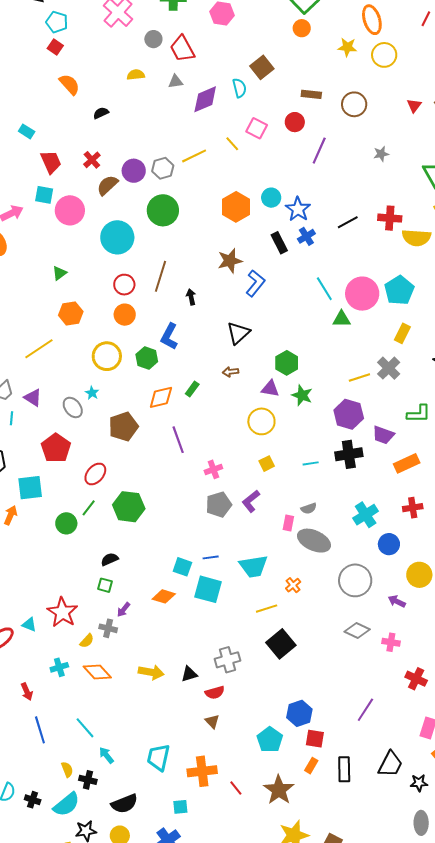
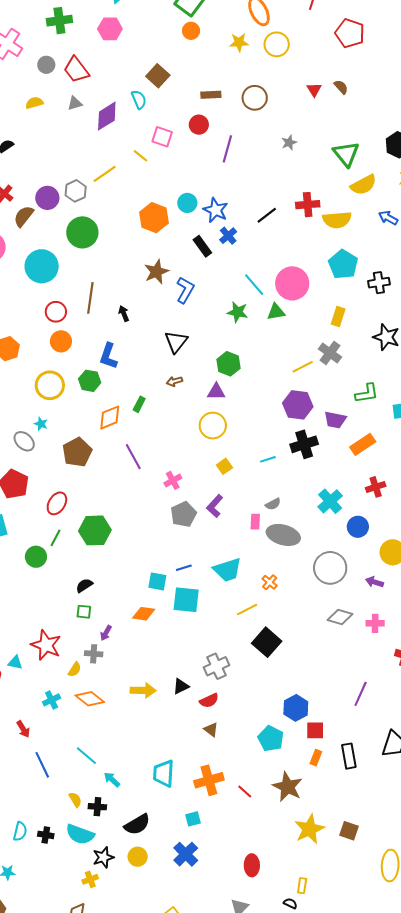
cyan pentagon: (399, 290) -> (343, 264), moved
green star: (302, 395) -> (238, 312), moved
cyan semicircle: (66, 804) -> (80, 834), turned 68

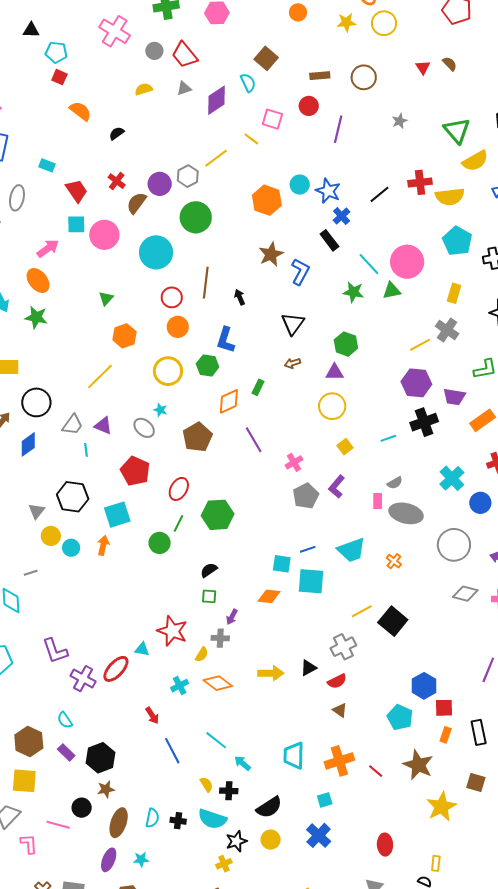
black rectangle: (202, 246) -> (329, 240), moved
yellow line: (247, 610) -> (362, 611), moved
brown square: (349, 831) -> (476, 783), moved

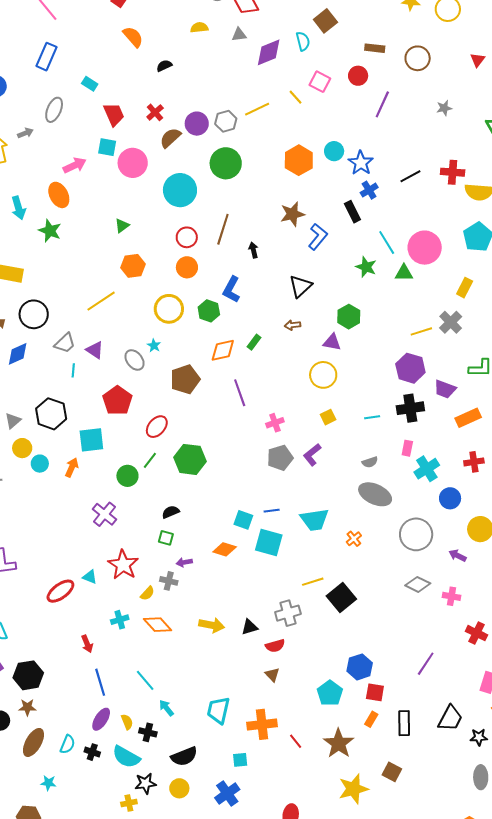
pink rectangle: (378, 501) -> (407, 448), moved
purple arrow: (232, 617) -> (184, 562), turned 42
purple cross: (83, 679) -> (104, 514), moved
purple ellipse: (109, 860) -> (101, 719), moved

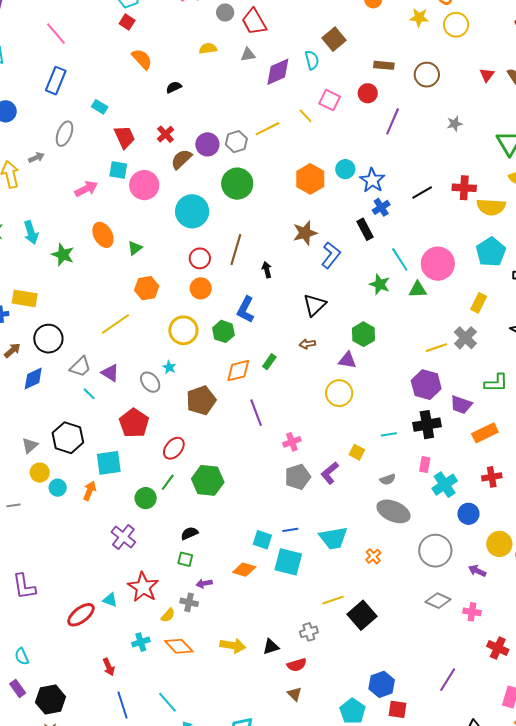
orange ellipse: (59, 195) -> (103, 235), moved
cyan line: (73, 370) -> (89, 394), turned -48
yellow square: (328, 417) -> (357, 452), moved, turned -35
gray cross: (288, 613) -> (309, 632), size x0.7

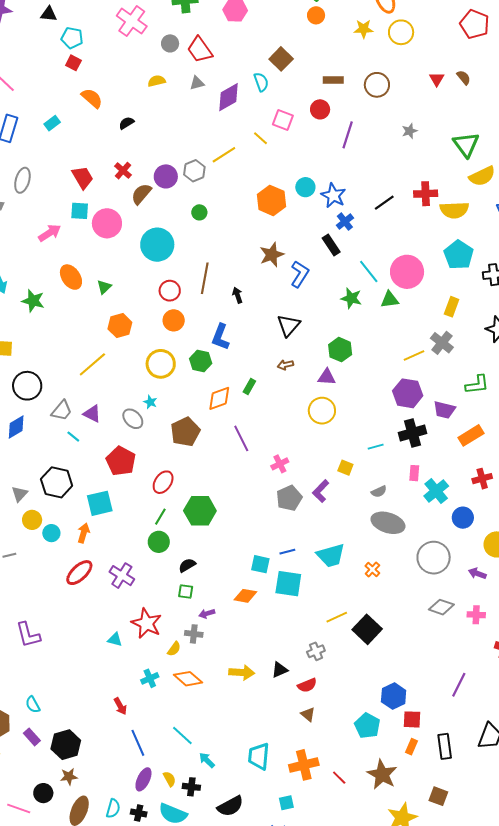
cyan rectangle: (100, 107) -> (52, 123), moved, turned -63
green circle: (237, 184) -> (199, 212), size x0.5
green circle: (146, 498) -> (159, 542), moved
red ellipse: (81, 615) -> (79, 573), moved

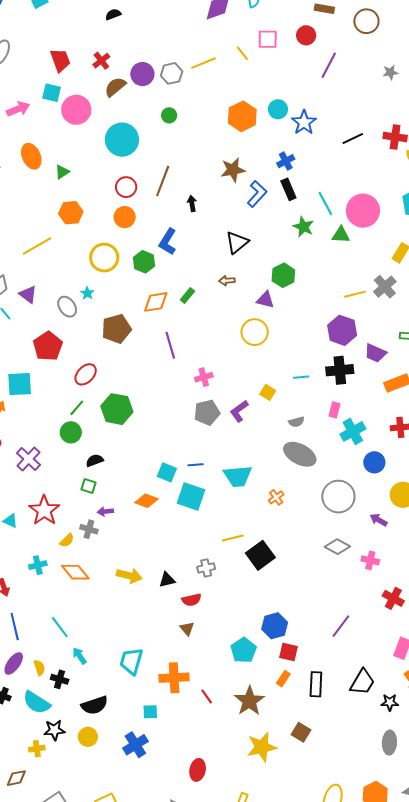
pink square: (283, 120) -> (268, 39), turned -30
blue cross: (345, 222) -> (286, 161), moved
black rectangle: (331, 245) -> (288, 189), moved

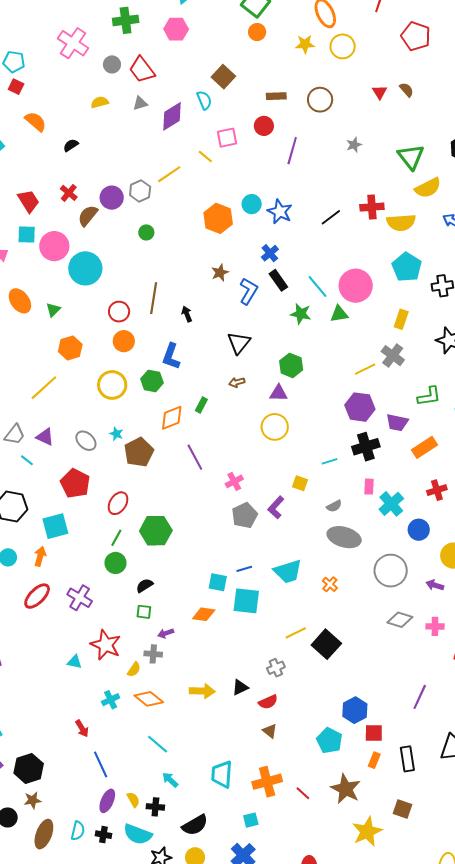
cyan circle: (122, 140) -> (85, 268), moved
brown star: (233, 170) -> (220, 273), size x0.7
cyan star: (87, 293) -> (116, 434), moved
cyan line: (60, 627) -> (158, 744), moved

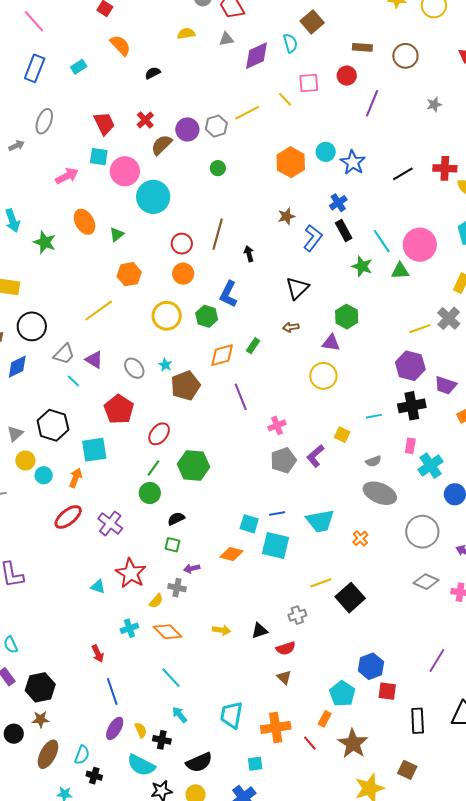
yellow arrow: (202, 691) -> (221, 630), size x0.7
orange rectangle: (374, 760) -> (325, 719), moved
black cross: (103, 835) -> (94, 776), moved

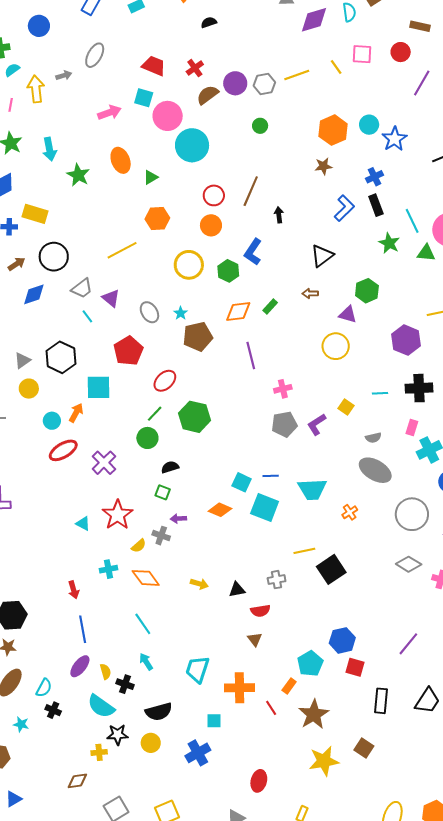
red trapezoid: (104, 124) -> (154, 66), turned -50
brown star: (286, 216) -> (323, 166), moved
purple hexagon: (410, 366) -> (406, 340), moved
cyan circle: (44, 475) -> (52, 421), moved

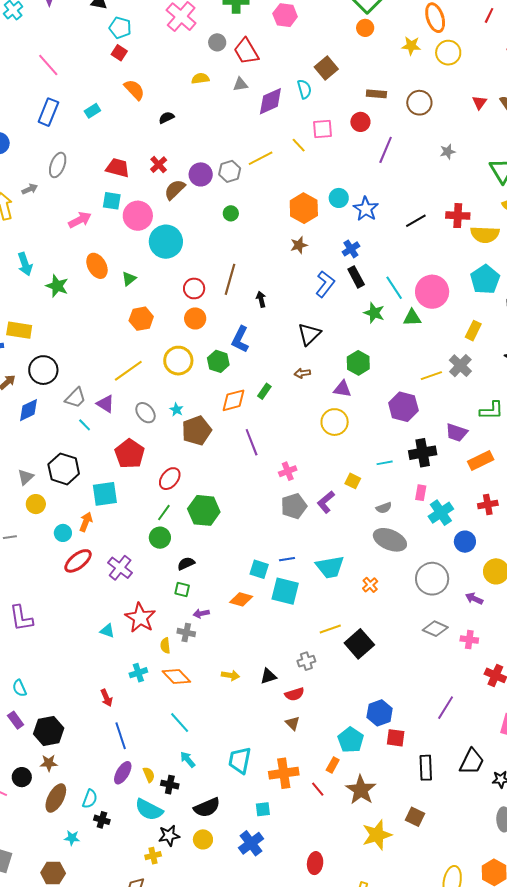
yellow line: (122, 250) -> (128, 371), moved
yellow semicircle: (139, 546) -> (165, 646), turned 133

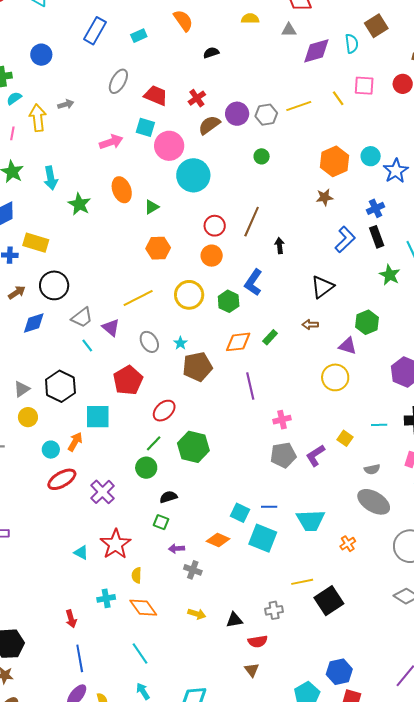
gray ellipse: (58, 165) -> (118, 81), moved
gray cross: (186, 633) -> (193, 570), moved

